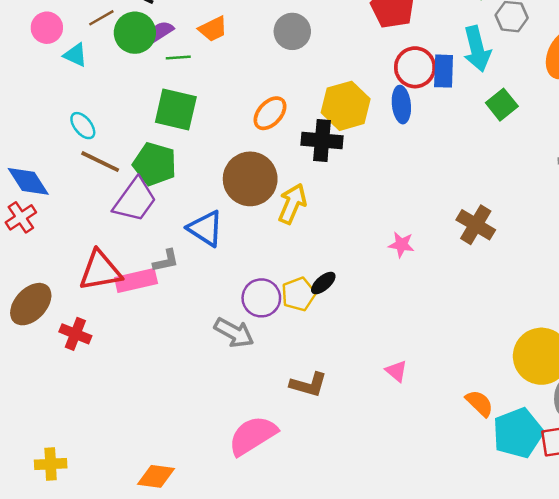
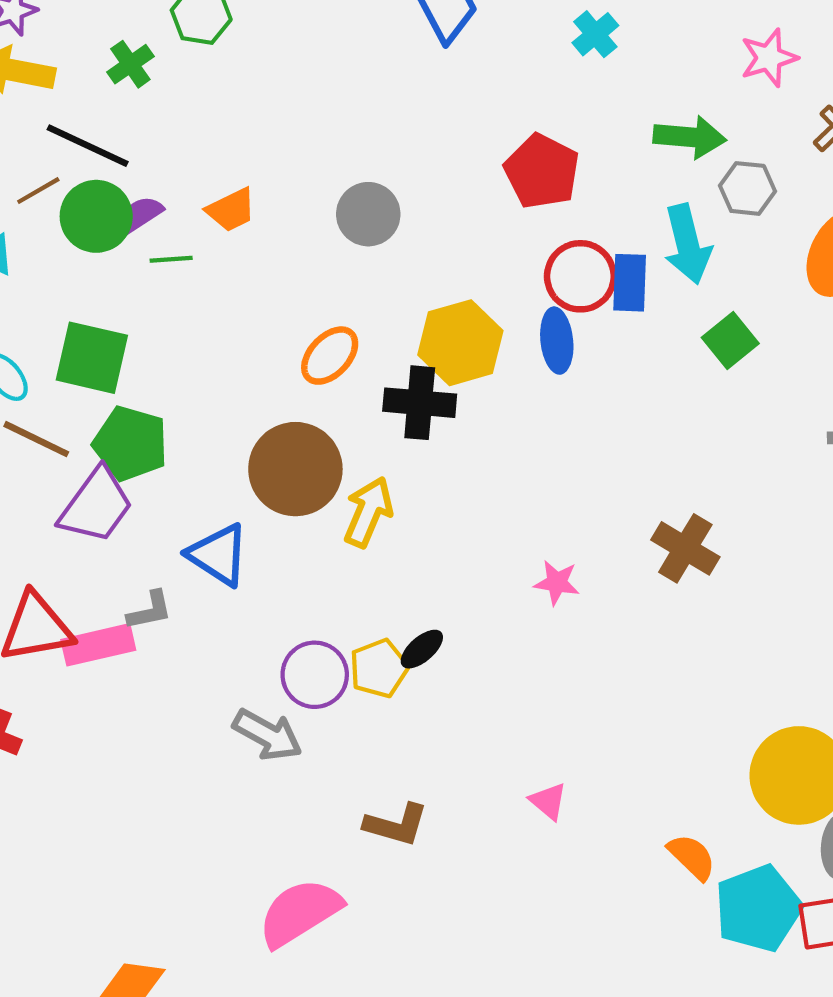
green square: (176, 109) -> (92, 358), moved

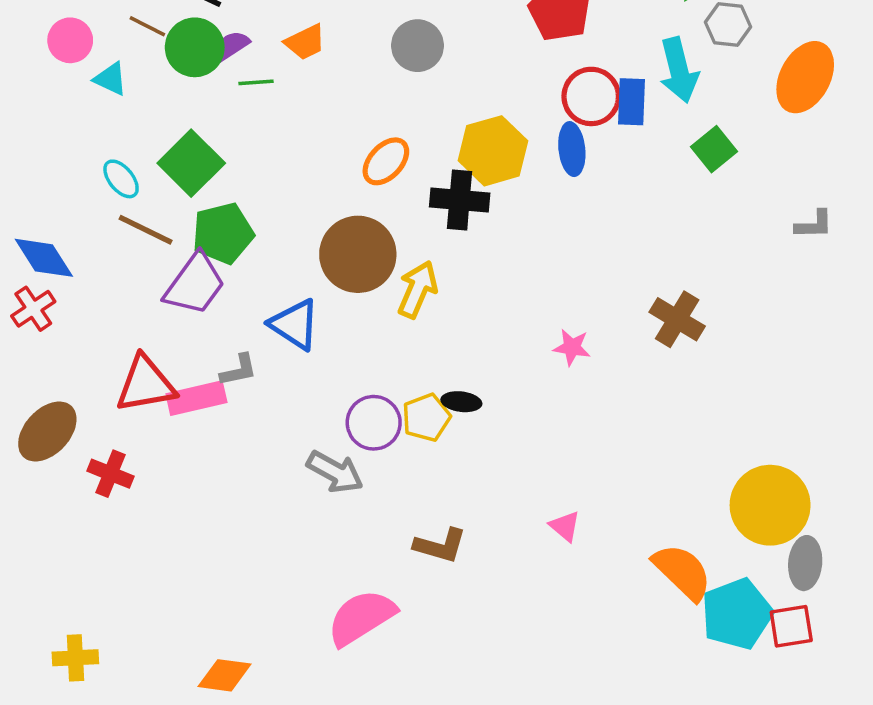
brown line: (38, 191) -> (147, 26), turned 57
green square: (92, 358) -> (191, 163), turned 32
green pentagon: (130, 443) -> (223, 233), turned -30
black ellipse: (422, 649) -> (461, 402), turned 48
orange semicircle: (692, 857) -> (682, 572), size x1.5

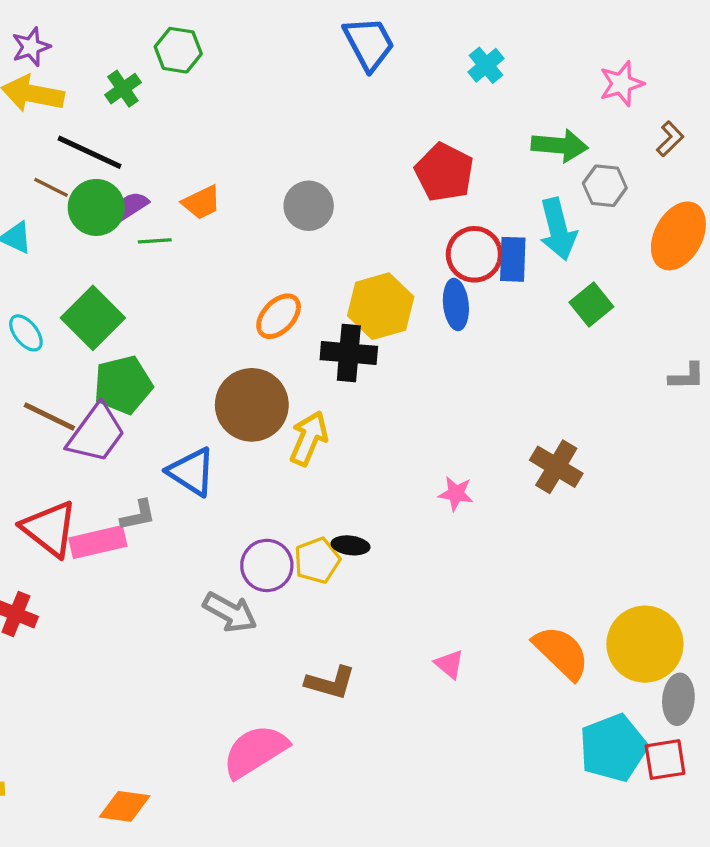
brown line: (146, 230) -> (49, 417), moved
red triangle: (146, 384) -> (49, 529), turned 48
orange semicircle: (682, 572) -> (561, 652), moved

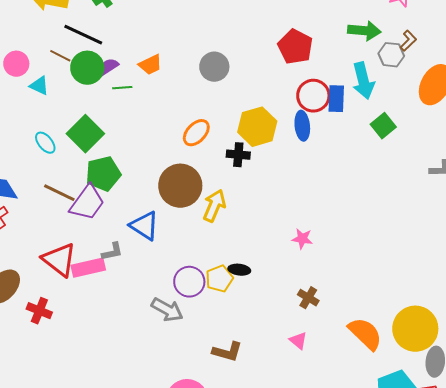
brown L-shape: (670, 139) -> (408, 41), moved
black cross: (349, 353) -> (238, 155), size x0.7
brown cross: (556, 467) -> (308, 298), moved, size x0.7

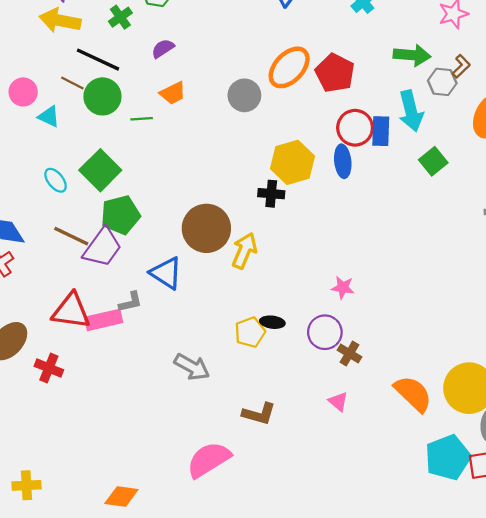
purple semicircle: (108, 67) -> (163, 48), moved
orange ellipse: (196, 133) -> (289, 67), moved, size x1.4
red triangle: (59, 260) -> (71, 311), turned -30
purple circle: (189, 282) -> (325, 332), moved

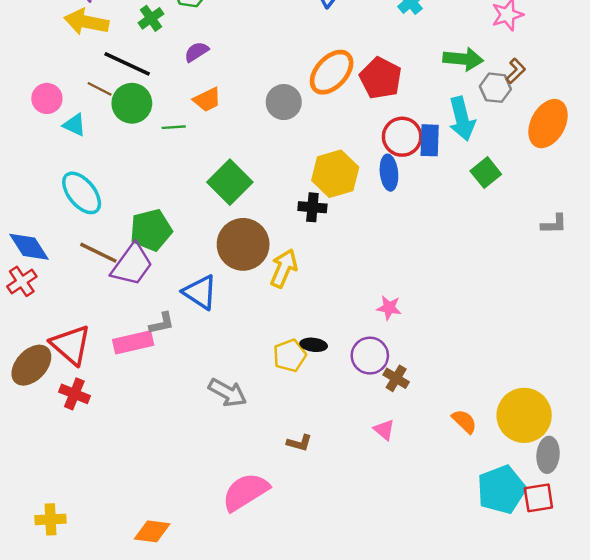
green square: (100, 170) -> (230, 182), moved
cyan ellipse: (56, 180) -> (82, 193), size x1.6
red triangle: (71, 311) -> (71, 345), moved, turned 33
orange semicircle: (413, 394) -> (464, 421), size x0.6
brown L-shape: (259, 414) -> (299, 443), size x0.7

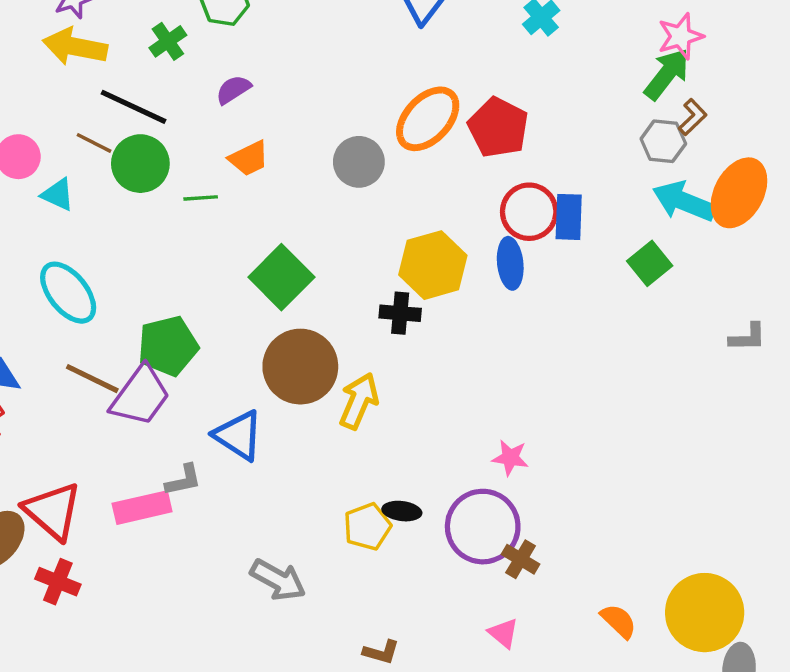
green arrow: (463, 59) -> (667, 74), moved, turned -57
cyan arrow: (462, 119) -> (684, 201), moved, turned 126
purple circle: (370, 356) -> (483, 527), size x1.4

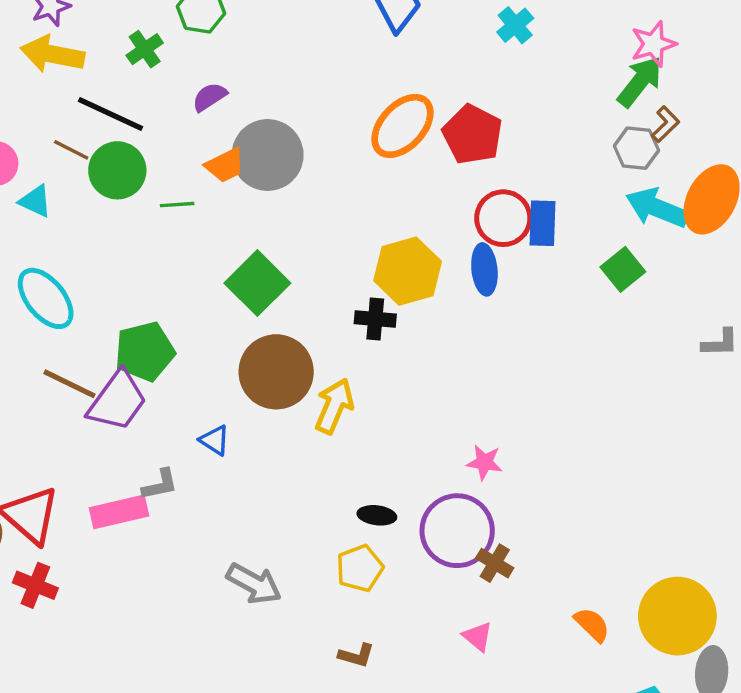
gray circle: (359, 162) -> (268, 155), moved, size x1.4
blue triangle: (238, 435) -> (215, 440), size x0.6
yellow pentagon: (367, 527) -> (360, 568), moved

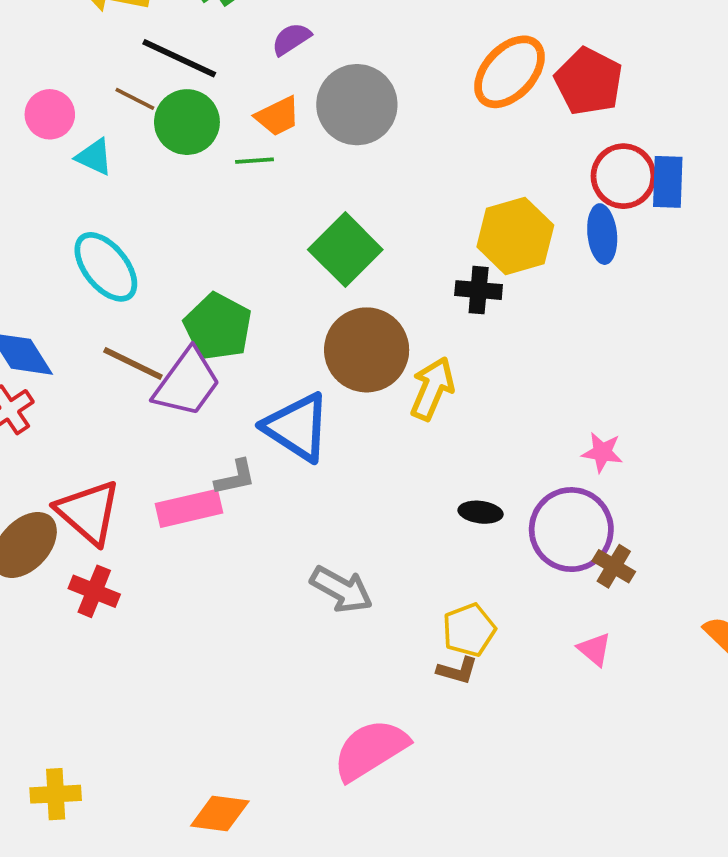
orange trapezoid: (225, 165) -> (278, 116), moved
green pentagon: (145, 351) -> (218, 327), turned -30
blue triangle: (215, 440) -> (297, 427), size x2.0
yellow pentagon: (360, 568) -> (469, 630), moved

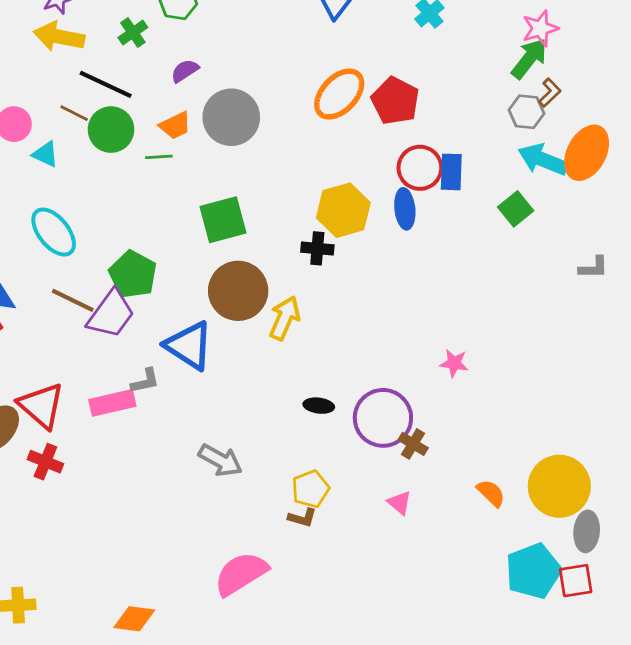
green square: (345, 250) -> (223, 220), turned 30
pink star: (602, 452) -> (454, 363), moved

